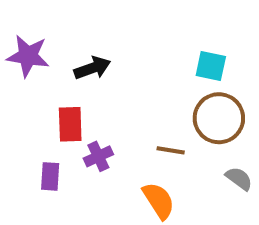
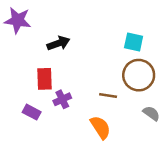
purple star: (28, 56) -> (18, 20), moved
purple rectangle: (50, 176) -> (32, 112), turned -66

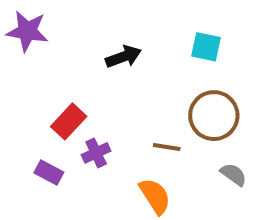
cyan square: (134, 42) -> (206, 47), moved
black arrow: (58, 43) -> (124, 57), moved
red rectangle: (44, 79) -> (69, 121), turned 45

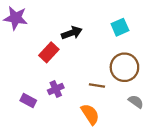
cyan square: (206, 47) -> (120, 27), turned -36
red rectangle: (69, 121) -> (49, 52), moved

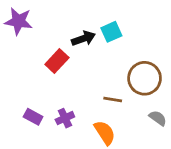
cyan square: (120, 27) -> (111, 32), moved
purple cross: (56, 89) -> (65, 118), moved

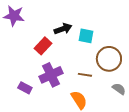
cyan square: (111, 32) -> (86, 36), moved, turned 35
purple cross: (65, 118) -> (51, 75), moved, size x1.6

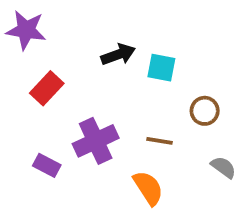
red rectangle: (43, 46) -> (47, 88), moved
brown circle: (109, 59) -> (205, 111), size x0.6

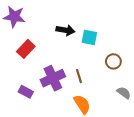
black arrow: (118, 54) -> (65, 30), turned 30
brown line: (160, 141) -> (79, 76), moved, turned 64

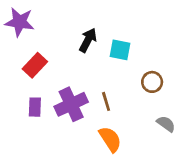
black arrow: (65, 30) -> (88, 40), turned -72
purple rectangle: (26, 92) -> (35, 107), moved, turned 64

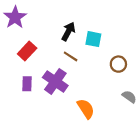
purple star: (20, 22) -> (15, 17), turned 30
brown line: (106, 101) -> (71, 56), moved, turned -40
purple cross: (71, 104) -> (55, 81), turned -30

